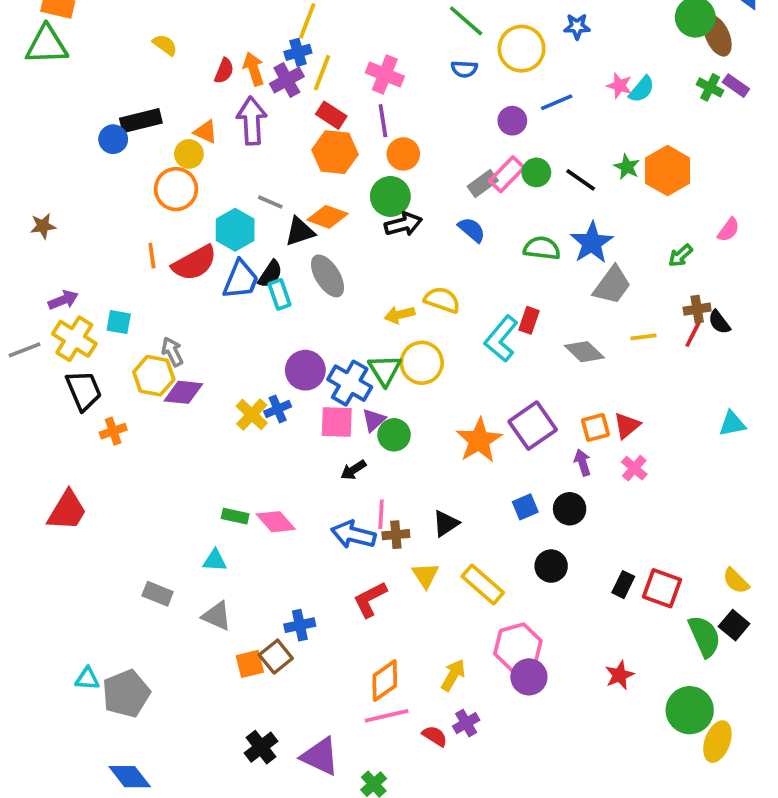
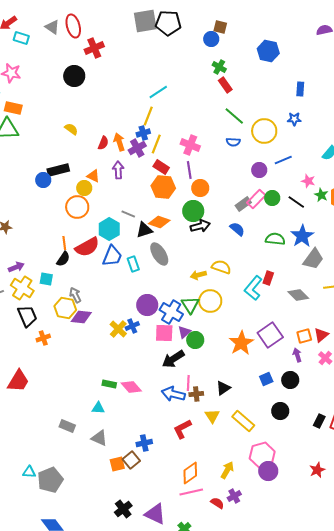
pink star: (619, 86) -> (308, 181), moved
purple arrow: (252, 121) -> (118, 170), size x0.7
black semicircle: (270, 274) -> (63, 259), moved
black arrow: (353, 470) -> (173, 359), size x1.6

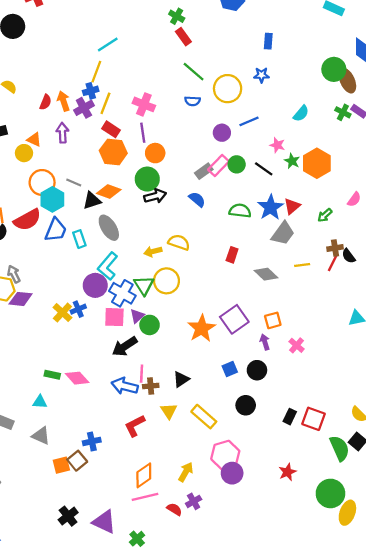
orange circle: (77, 207) -> (42, 182), moved
cyan L-shape: (253, 288) -> (108, 266), moved
red triangle: (321, 335) -> (292, 206), moved

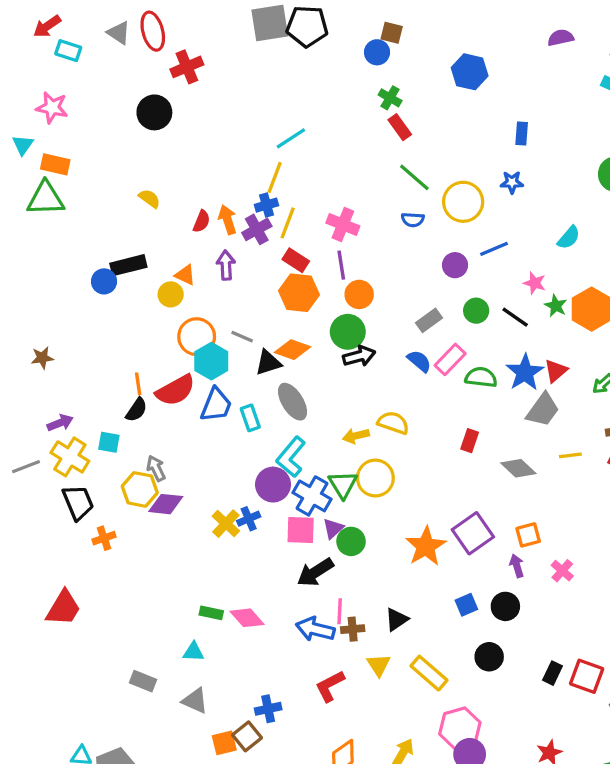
pink rectangle: (218, 166) -> (450, 359), moved

